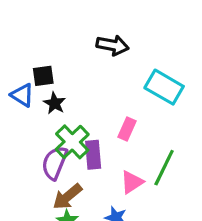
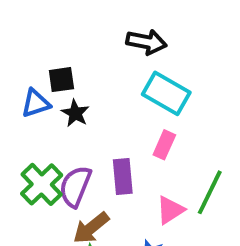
cyan rectangle: (164, 87) -> (166, 93), moved
blue triangle: (22, 95) -> (36, 103), turned -50
green cross: (72, 142) -> (42, 184), moved

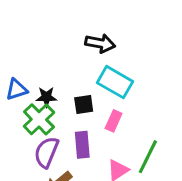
black square: (61, 80) -> (84, 104), moved
black star: (75, 113) -> (46, 97), turned -30
green cross: (42, 184) -> (39, 119), moved

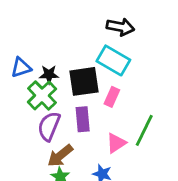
black arrow: (100, 43) -> (120, 27), moved
black square: (84, 104) -> (84, 81), size x1.6

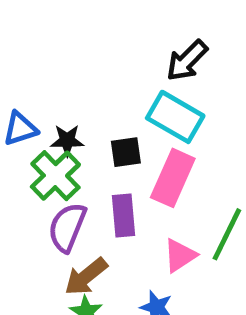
black arrow: (120, 27) -> (187, 61), turned 124
black square: (84, 81) -> (126, 152), size x0.6
pink rectangle: (112, 97) -> (173, 178), size x1.6

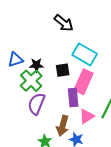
black arrow: (187, 61) -> (64, 23), moved, turned -96
purple rectangle: (124, 216) -> (73, 97), moved
brown arrow: (86, 277) -> (63, 126), moved, turned -36

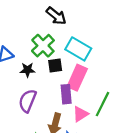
black star: (36, 65) -> (27, 70), moved
green cross: (31, 81) -> (43, 46), moved

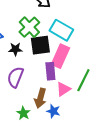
black square: (55, 65) -> (40, 45), size x1.5

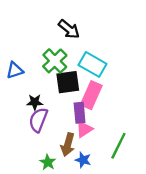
black star: (15, 49) -> (35, 102), moved
green line: (83, 80) -> (118, 146), moved
pink triangle: (63, 89) -> (84, 129), moved

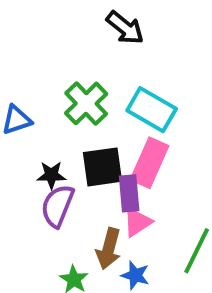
black arrow: (69, 29) -> (125, 28), moved
black square: (68, 82) -> (103, 167), moved

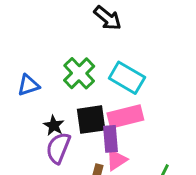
pink rectangle: (150, 163) -> (125, 117), turned 52
black star: (51, 175) -> (54, 126), turned 30

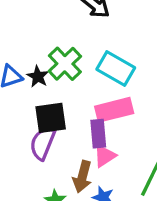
black square: (91, 120) -> (51, 118), moved
black star: (54, 126) -> (38, 76), moved

